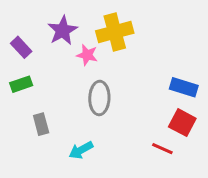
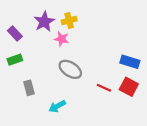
yellow cross: (115, 32) -> (69, 21), moved, size x0.6
gray ellipse: (99, 98) -> (70, 69), turned -60
red line: (162, 149) -> (104, 88), moved

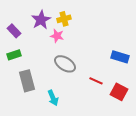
red square: (129, 87) -> (119, 92), moved
gray rectangle: (29, 88) -> (27, 81), size x1.5
cyan arrow: (57, 106) -> (53, 98), turned -84

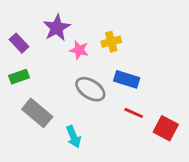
yellow cross: (64, 19) -> (111, 42), moved
blue rectangle: (120, 57) -> (127, 79), moved
gray rectangle: (27, 81) -> (37, 113), turned -35

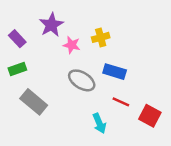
cyan arrow: (74, 137) -> (99, 123), moved

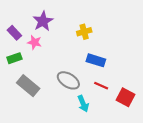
pink star: (72, 45) -> (34, 42), moved
gray ellipse: (82, 80) -> (68, 80), moved

